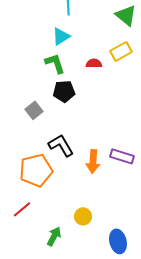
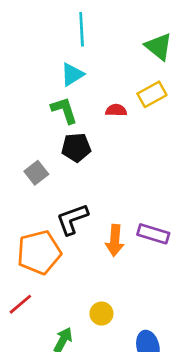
black L-shape: (61, 145) -> (72, 219), turned -80

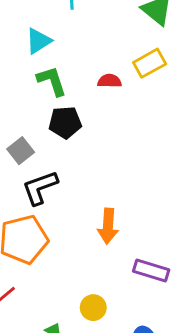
cyan triangle: (72, 74) -> (38, 41), moved
black L-shape: (72, 219) -> (40, 188), moved
purple rectangle: (153, 234) -> (151, 271), moved

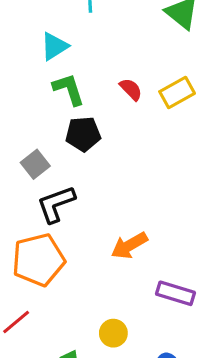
yellow rectangle: (150, 63) -> (177, 93), moved
red semicircle: (110, 81) -> (131, 89), turned 45
orange arrow: (108, 226) -> (129, 245), turned 56

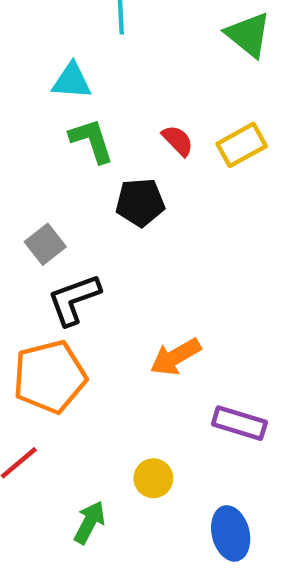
cyan triangle: (54, 46) -> (72, 81), turned 36
black pentagon: (83, 134) -> (140, 202), moved

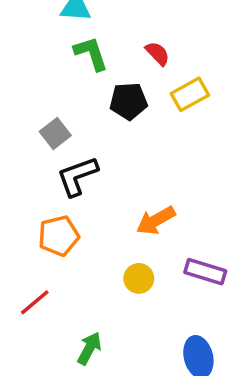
yellow rectangle: (242, 145) -> (190, 94), moved
orange pentagon: (50, 377) -> (59, 236), size x0.7
yellow circle: (153, 478) -> (139, 278), moved

